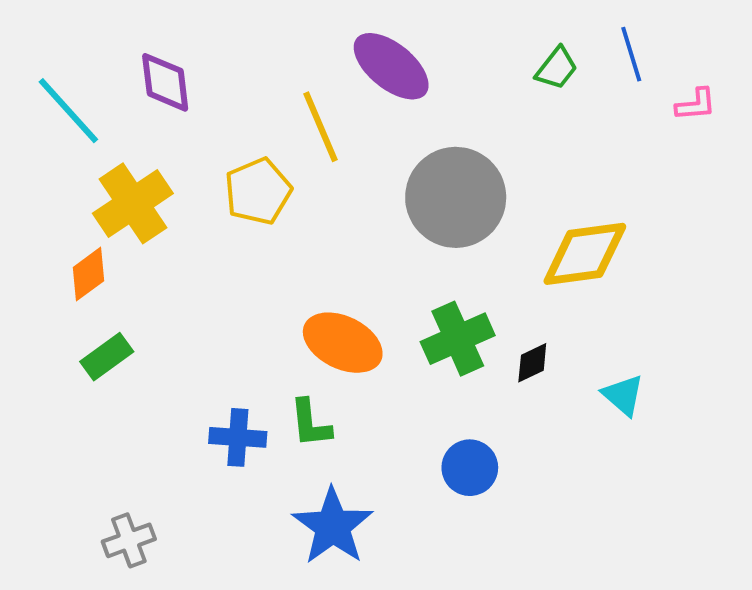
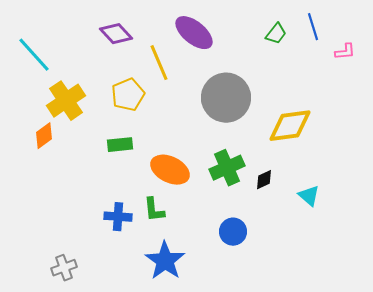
purple diamond: (165, 82) -> (116, 34), moved, turned -36
green rectangle: (107, 357) -> (120, 145), moved, turned 30

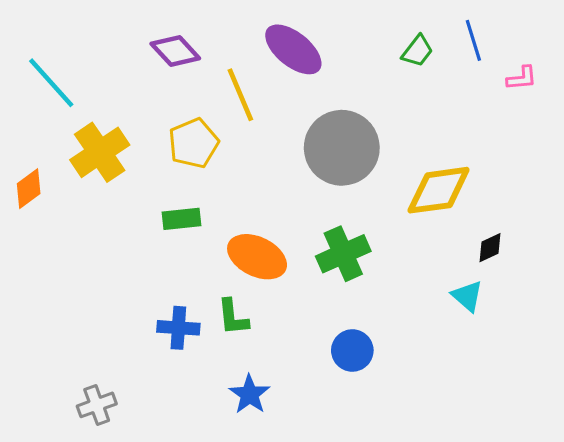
orange diamond: (44, 136) -> (29, 189), moved
black diamond: (264, 180) -> (490, 248), moved
blue star: (165, 261) -> (249, 394), size x0.7

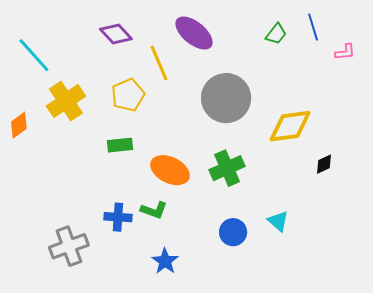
cyan triangle: (467, 296) -> (278, 221), moved
green L-shape: (233, 317) -> (154, 210), turned -64
gray cross: (97, 405) -> (69, 246), moved, size x1.5

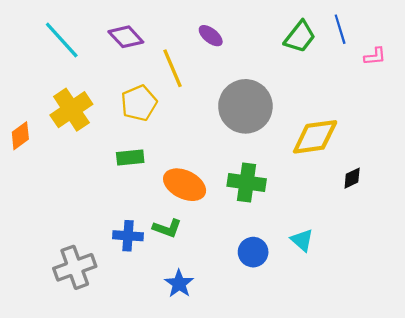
purple ellipse: (194, 33) -> (211, 36), size x0.6
green trapezoid: (276, 34) -> (300, 37), size x1.4
cyan line: (34, 55) -> (62, 40), moved
green cross: (227, 168) -> (247, 182), turned 32

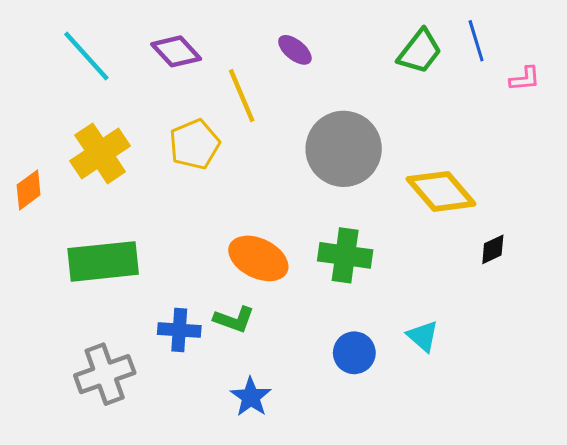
yellow diamond: (315, 137) -> (441, 191), turned 57
green rectangle: (130, 157) -> (103, 261), moved, size x1.8

